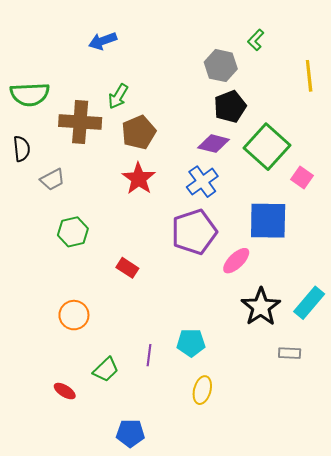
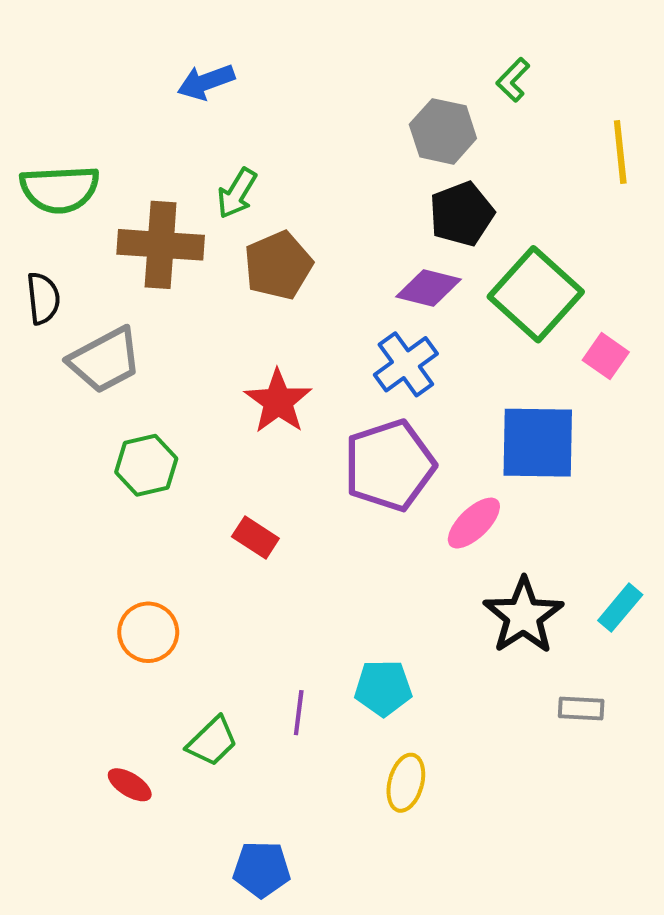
red star: (139, 178) -> (278, 401), moved
gray trapezoid: (52, 180) -> (105, 360), size x1.5
cyan rectangle: (309, 303) -> (620, 608), size x0.7

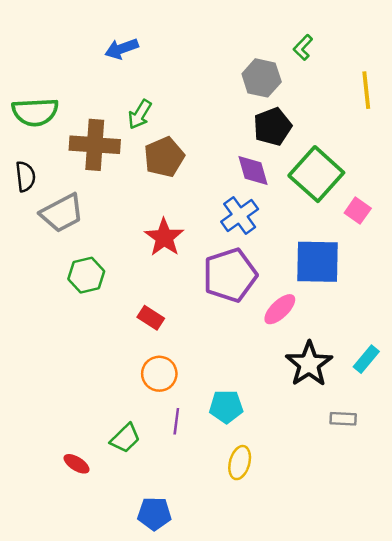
purple diamond: (429, 288) -> (253, 170), turned 60
orange circle: (148, 632) -> (159, 374), moved

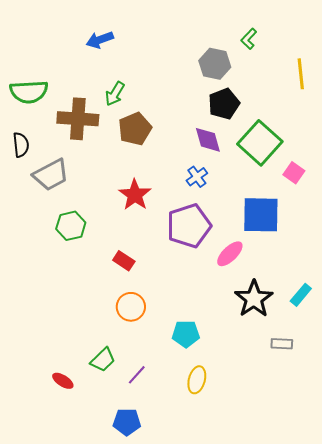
blue cross: (240, 215) -> (197, 177), size x0.7
purple line: (176, 421) -> (137, 375), moved, turned 35

